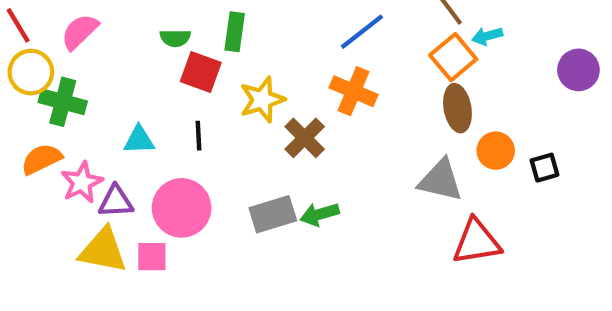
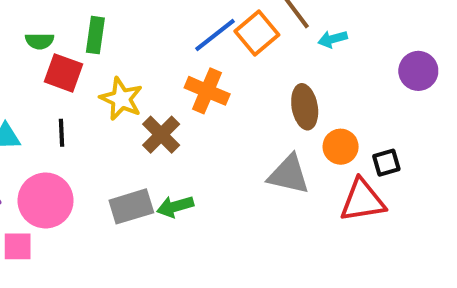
orange square: (453, 57) -> (257, 33), moved
yellow star: (262, 100) -> (121, 99), turned -30
red triangle: (477, 242) -> (362, 200), moved

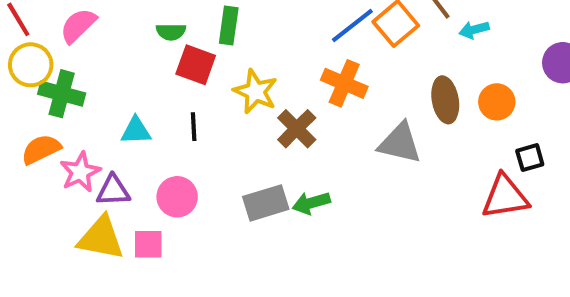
orange circle: (341, 147) -> (497, 102), moved
gray triangle: (289, 175) -> (400, 143), moved
pink circle: (46, 200) -> (177, 197), size x0.7

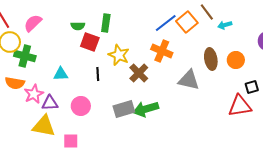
black line: (194, 127) -> (98, 74), moved
orange semicircle: (41, 149) -> (15, 83), turned -144
green arrow: (311, 203) -> (146, 109), size x1.4
pink square: (148, 244) -> (71, 141), moved

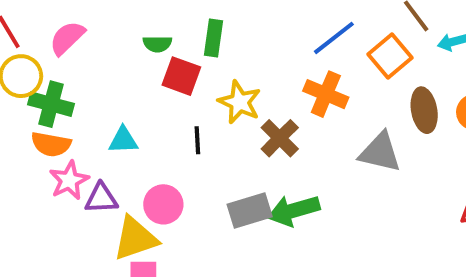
orange square: (187, 22) -> (390, 56), moved
orange semicircle: (15, 83) -> (51, 144), moved
yellow triangle: (44, 126) -> (135, 239), moved, turned -30

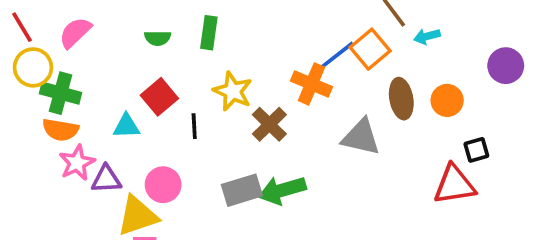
blue line: (334, 38) -> (335, 56), moved
red square: (181, 76) -> (159, 97), moved, turned 30

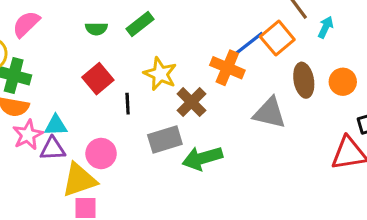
green rectangle: (209, 33) -> (140, 24), turned 44
cyan arrow: (427, 36) -> (326, 27), turned 130
cyan triangle: (126, 126) -> (56, 125), moved
gray rectangle: (242, 190) -> (165, 139), moved

